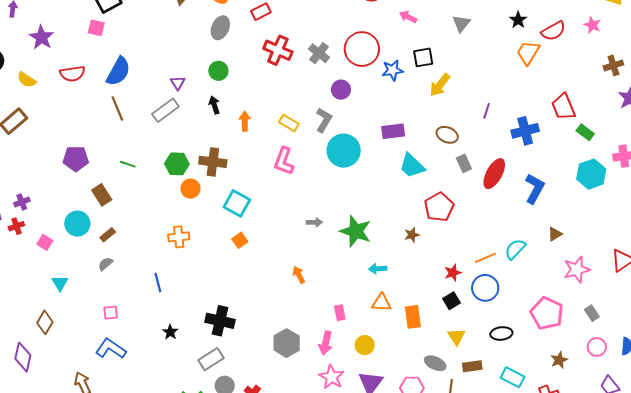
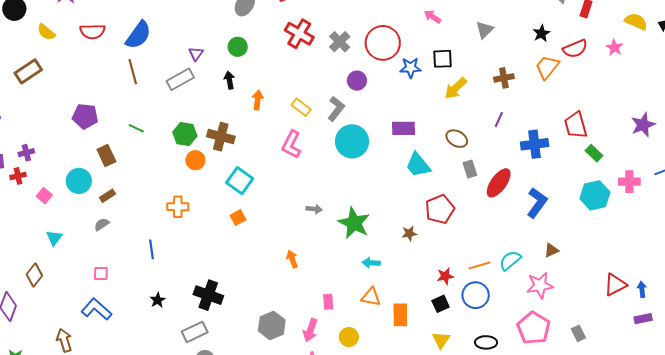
brown cross: (613, 65) -> (504, 78), moved
pink star: (577, 269) -> (540, 285), moved

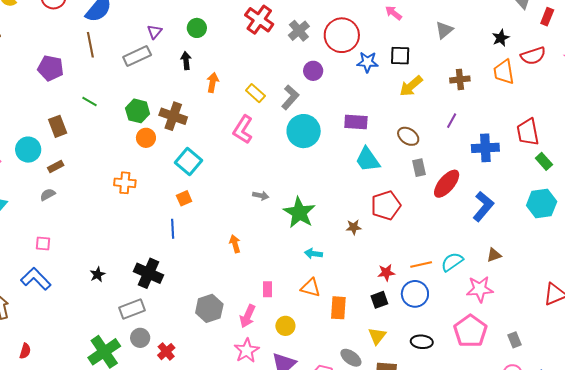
orange trapezoid: (547, 67) -> (504, 72), turned -52
purple pentagon: (85, 116) -> (51, 68), moved
blue line: (151, 249) -> (173, 229), moved

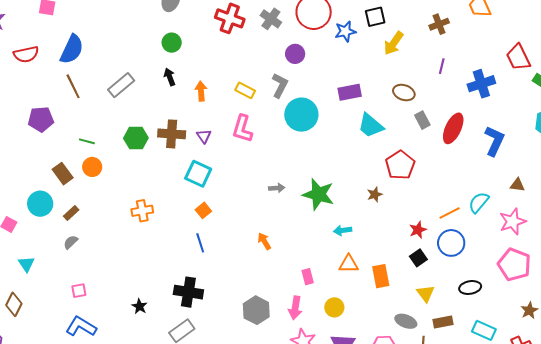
purple triangle: (155, 32) -> (204, 136), moved
orange circle: (146, 138) -> (92, 167), moved
brown triangle: (494, 255) -> (517, 185), turned 42

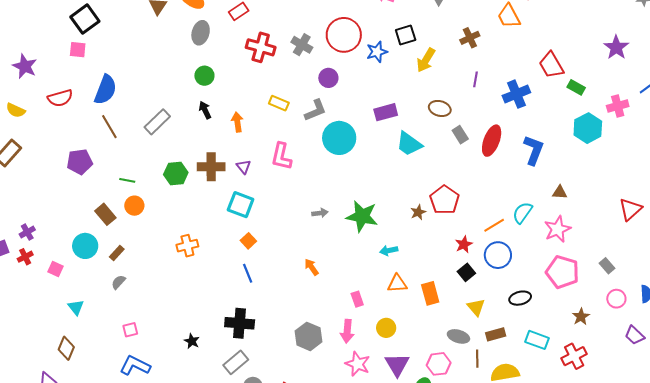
gray L-shape: (280, 85) -> (315, 110), turned 45
yellow rectangle: (245, 90) -> (279, 103), moved
red pentagon: (400, 165) -> (444, 200), moved

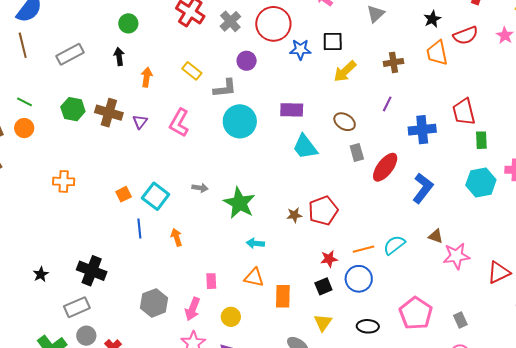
green rectangle: (576, 87) -> (481, 140), turned 42
cyan square: (241, 205) -> (156, 196), moved
pink star: (558, 229) -> (456, 256), moved
blue line: (248, 273) -> (139, 228), moved

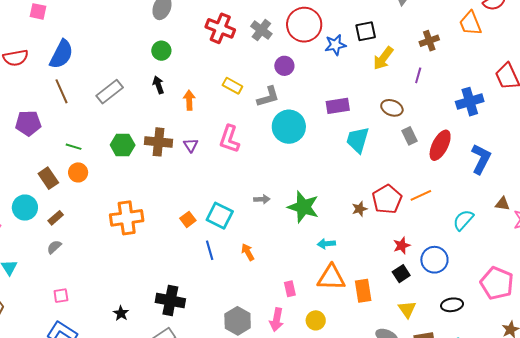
purple line: (387, 104) -> (418, 75), moved
cyan trapezoid: (305, 147) -> (358, 140), turned 64
orange cross: (64, 181) -> (127, 218), size x1.5
orange line: (364, 249) -> (421, 195), moved
orange triangle: (254, 277) -> (331, 278), size x1.4

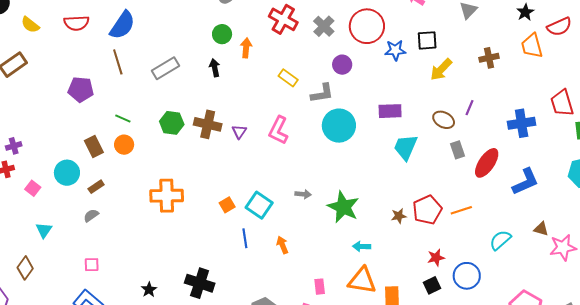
purple line: (418, 75) -> (469, 108), moved
orange arrow: (189, 100) -> (246, 48), moved
blue L-shape: (481, 159) -> (525, 182), turned 32

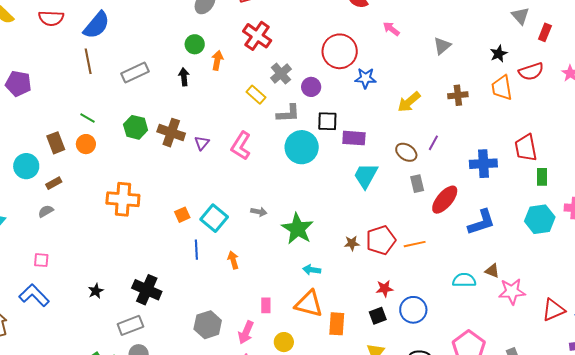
gray cross: (324, 26) -> (281, 74), moved
black square: (427, 40) -> (327, 121), moved
purple pentagon: (81, 89) -> (18, 84), moved
cyan semicircle: (500, 240) -> (464, 280), moved, turned 35

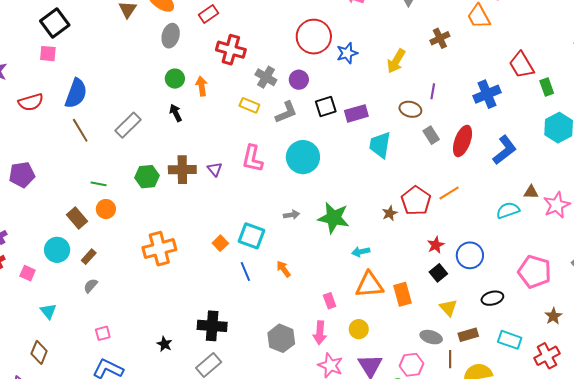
cyan circle: (302, 147) -> (303, 157), moved

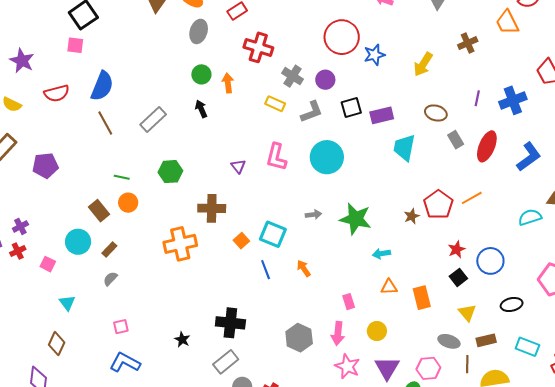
purple line: (433, 91) -> (477, 98), moved
brown cross: (182, 170) -> (212, 208), moved
orange triangle: (369, 285) -> (389, 287), size x0.6

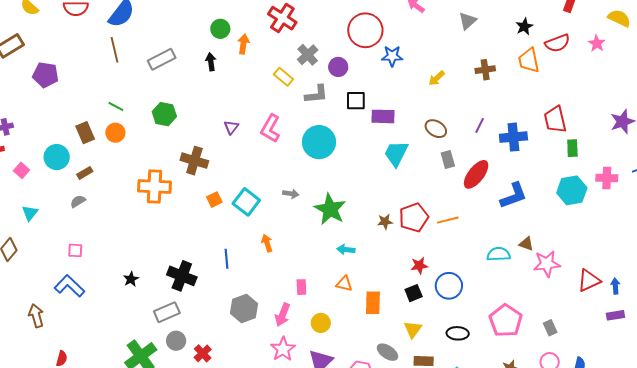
yellow arrow: (423, 64) -> (437, 78), size x0.7
blue line: (266, 270) -> (227, 259), moved

